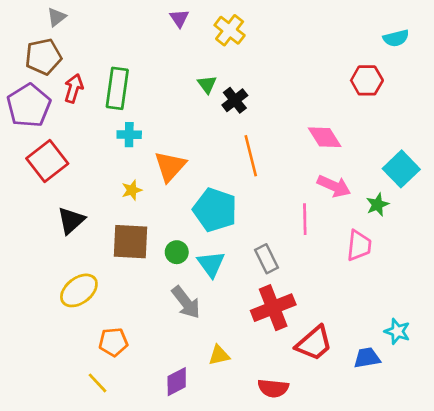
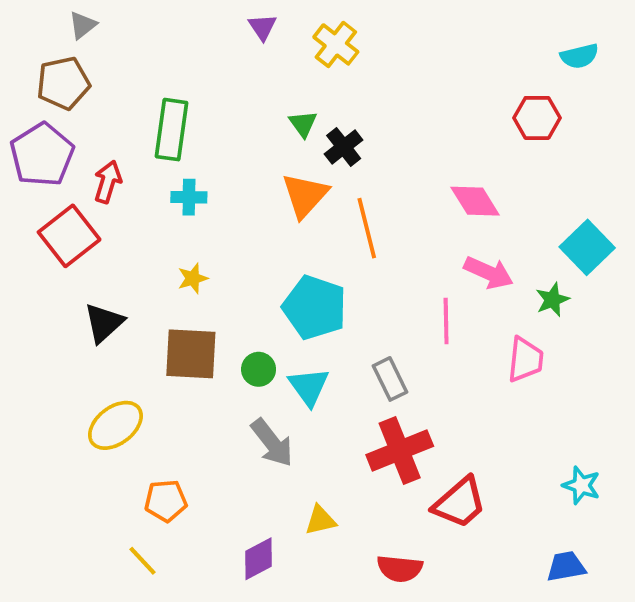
red arrow: (74, 88) -> (108, 182), moved
orange triangle: (170, 166) -> (305, 195), moved
blue trapezoid: (367, 358) -> (566, 567), moved

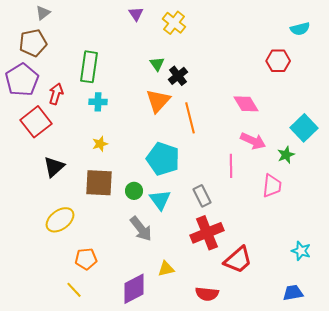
purple diamond: (259, 559) -> (134, 289), size x1.4

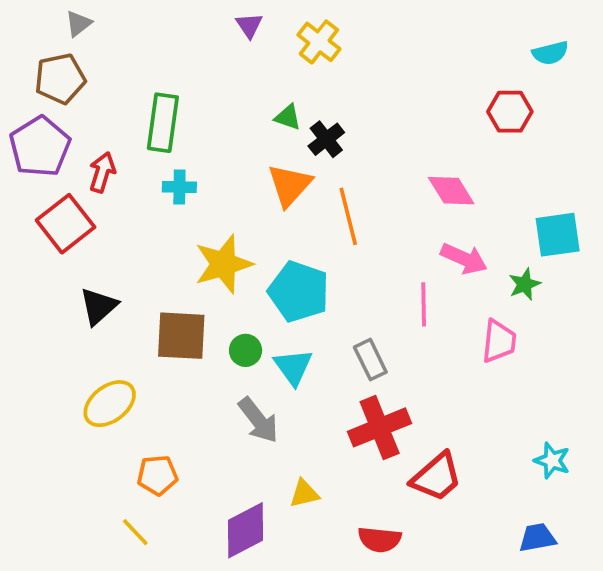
green triangle: (157, 64) -> (288, 117), turned -35
cyan square: (304, 128) -> (558, 235), turned 36
yellow star: (100, 144) -> (223, 264), moved, size x2.0

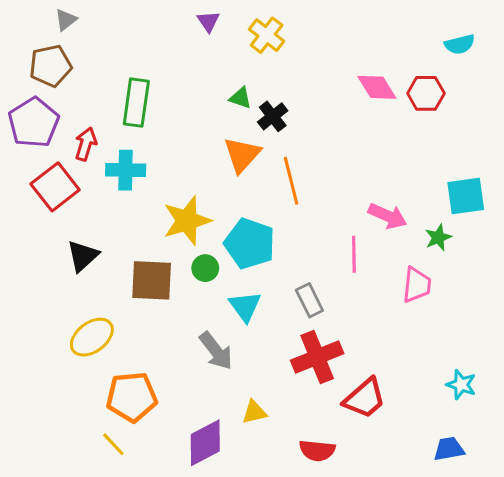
cyan cross: (179, 187) -> (126, 170), moved, size x1.4
pink diamond: (451, 191) -> (377, 87), moved
green circle: (246, 350) -> (205, 268), moved
orange pentagon: (157, 475) -> (132, 397), size x1.5

